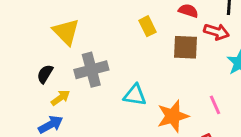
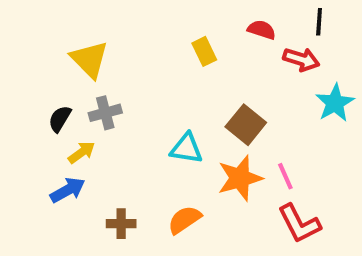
brown square: (185, 47) -> (246, 125), moved, turned 36
gray cross: (91, 70) -> (105, 113), moved, size x0.7
pink line: (215, 105) -> (285, 176), moved

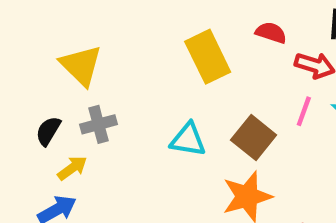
yellow rectangle: (204, 51) -> (208, 57), size x1.6
cyan triangle: (186, 148) -> (188, 140), moved
pink line: (285, 176) -> (304, 111), moved, turned 44

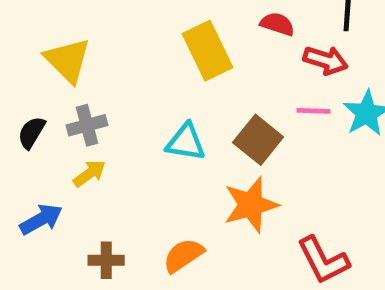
pink line: (304, 111) -> (313, 111), turned 72
yellow arrow: (72, 168) -> (89, 173), moved

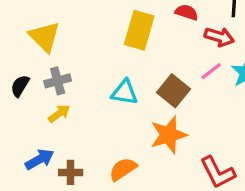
yellow rectangle: (207, 51) -> (139, 30), turned 42
pink line: (313, 111) -> (211, 71), turned -40
blue arrow: (41, 219) -> (40, 159), moved

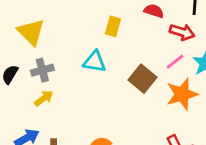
yellow rectangle: (139, 30) -> (113, 26), size x0.6
cyan triangle: (124, 92) -> (95, 62), moved
orange star: (169, 135) -> (182, 94), moved

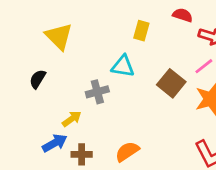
gray cross: (42, 70) -> (97, 92), moved
yellow arrow: (44, 98) -> (72, 119), moved

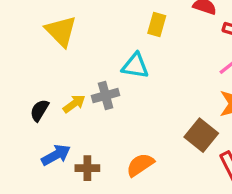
black semicircle: (38, 79) -> (39, 110), moved
brown square: (171, 83) -> (201, 135), moved
yellow arrow: (72, 119) -> (74, 104), moved

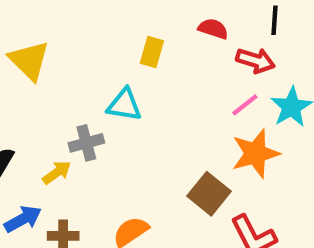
yellow arrow: (74, 104) -> (57, 172), moved

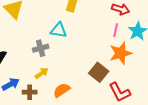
pink line: (245, 105) -> (116, 30), turned -40
yellow arrow: (57, 172) -> (42, 73), moved

